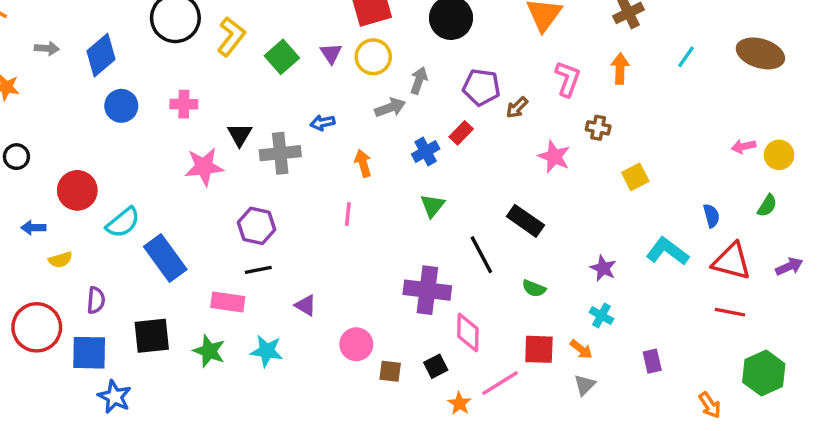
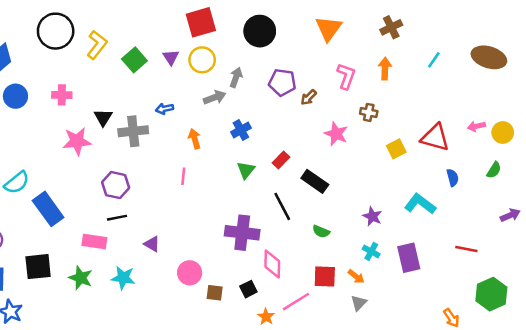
red rectangle: (461, 133) -> (281, 160), moved
red triangle: (732, 261) -> (435, 138), moved
purple rectangle: (652, 361) -> (409, 258), moved, size x1.6

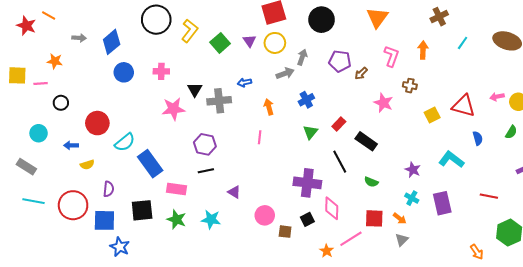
brown cross: (391, 27) -> (439, 17), moved
pink rectangle: (94, 241) -> (176, 189), moved
black square: (248, 289) -> (307, 219), moved

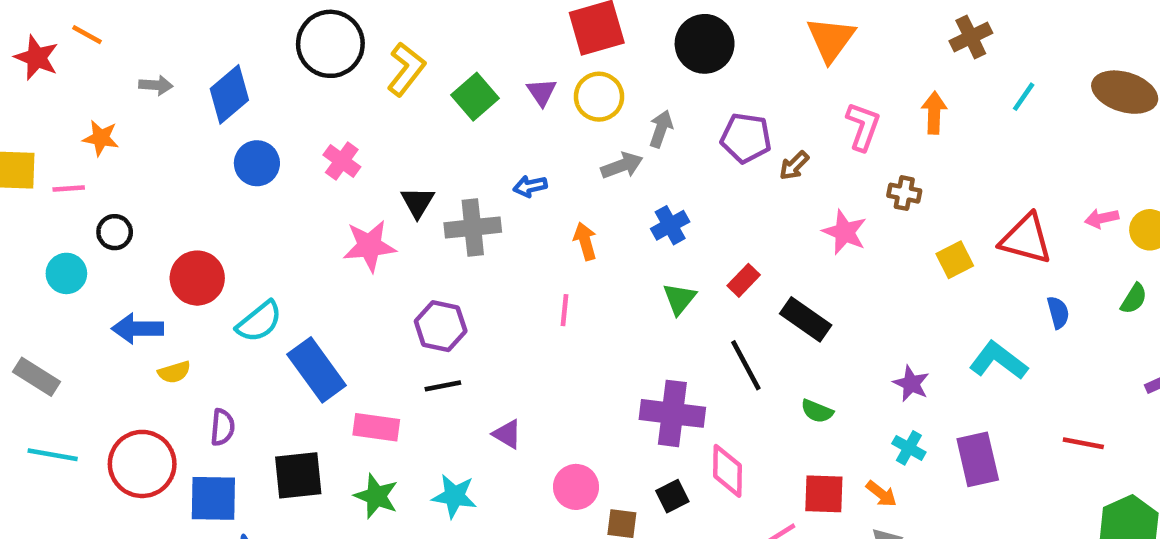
pink cross: (161, 71) -> (342, 161), turned 35
cyan circle: (39, 133) -> (66, 273), moved
blue arrow: (71, 145) -> (138, 329), size x1.5

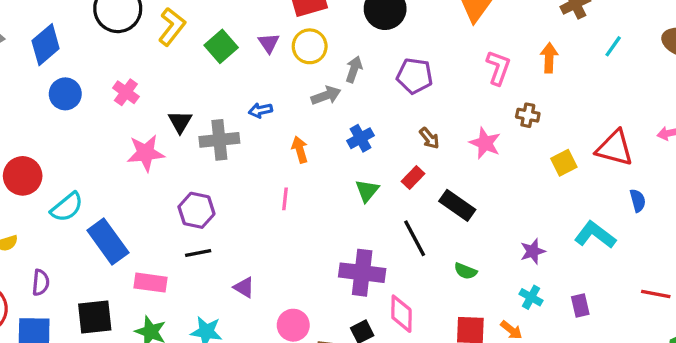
brown arrow: (794, 166) -> (429, 138), moved, turned -85
purple star: (911, 384) -> (533, 251), turned 30
purple rectangle: (978, 459) -> (580, 305), size x0.6

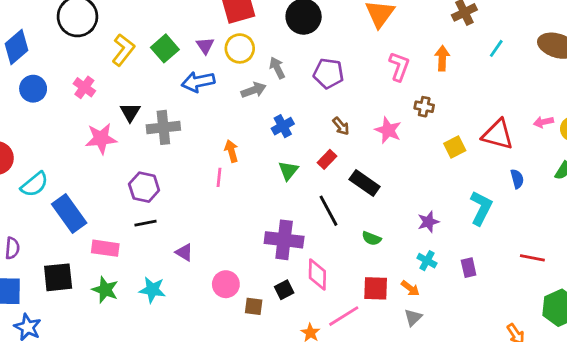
yellow L-shape: (172, 27) -> (123, 50), moved
gray arrow: (354, 69) -> (277, 68), turned -45
blue arrow: (260, 110) -> (198, 82), moved, size x1.6
orange arrow: (300, 150) -> (231, 151), moved
cyan L-shape: (595, 235) -> (481, 208), turned 80

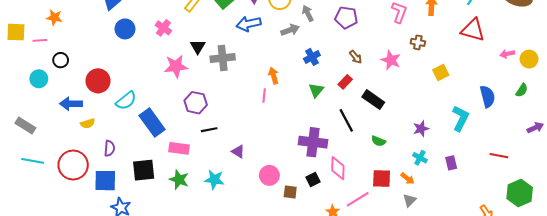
red triangle: (498, 134) -> (473, 30), moved
blue semicircle: (517, 179) -> (487, 96), size x1.5
purple hexagon: (144, 187) -> (196, 103), moved

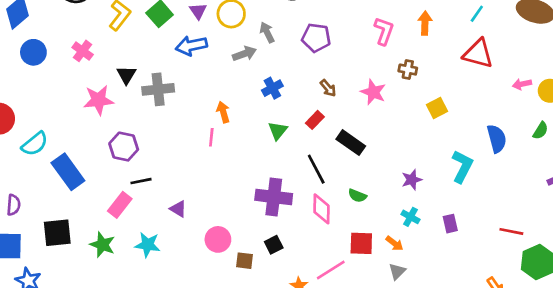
pink rectangle: (179, 148) -> (120, 205), moved, turned -60
red line: (499, 156) -> (511, 231), moved
pink diamond: (338, 168) -> (321, 209), moved

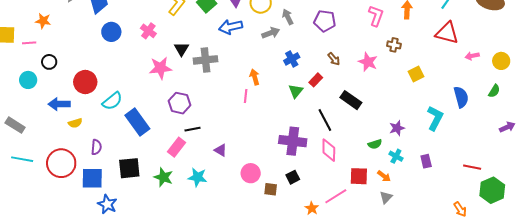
pink arrow: (522, 84) -> (472, 56), moved
red rectangle: (315, 120) -> (316, 80), moved
green semicircle: (357, 196) -> (375, 144), moved, turned -40

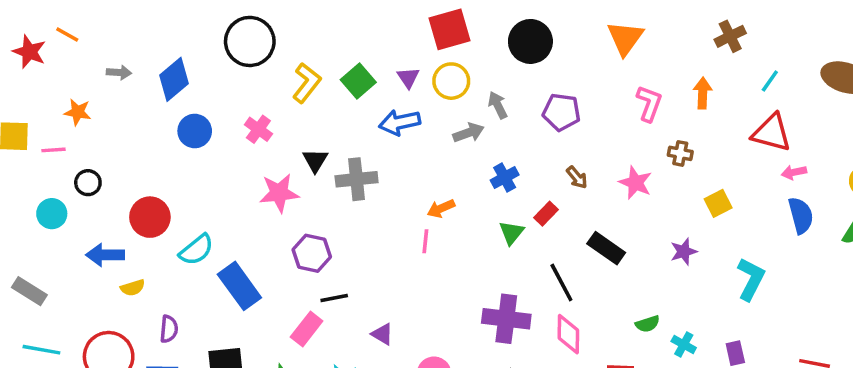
pink arrow: (472, 56) -> (794, 172), moved
orange arrow: (255, 77) -> (441, 208), turned -98
blue semicircle: (461, 97) -> (801, 215), moved
purple star: (397, 128) -> (684, 252), moved

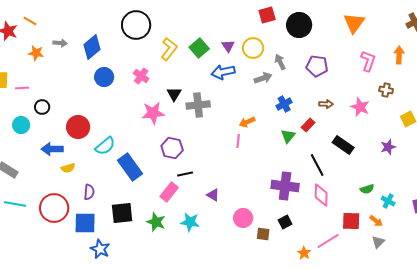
red square: (450, 29) -> (267, 15), moved, size x0.7
orange star: (78, 112) -> (36, 53), moved
brown arrow: (577, 177) -> (326, 104), turned -48

